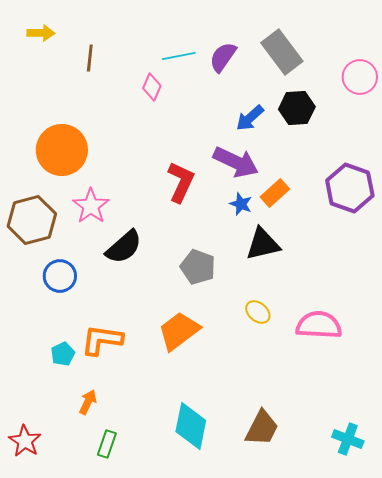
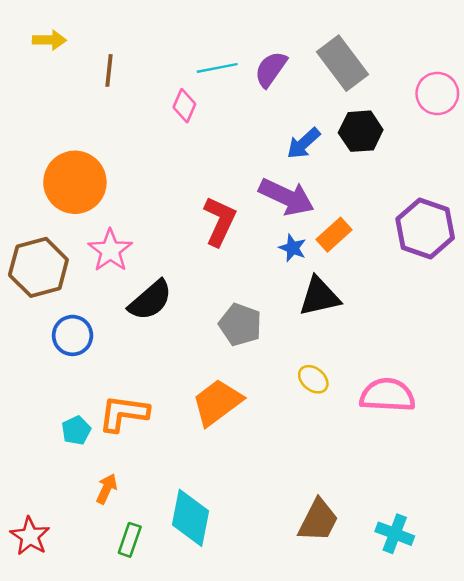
cyan diamond: (191, 426) -> (190, 518), moved
cyan cross: (348, 439) -> (395, 534), moved

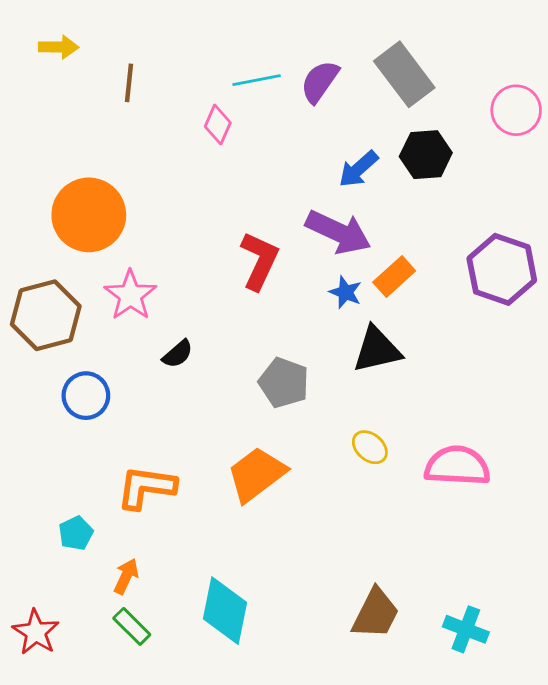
black semicircle: (150, 300) -> (178, 354), size x0.6
cyan pentagon: (76, 430) -> (76, 533), moved
green rectangle: (130, 540) -> (132, 626), moved, turned -64

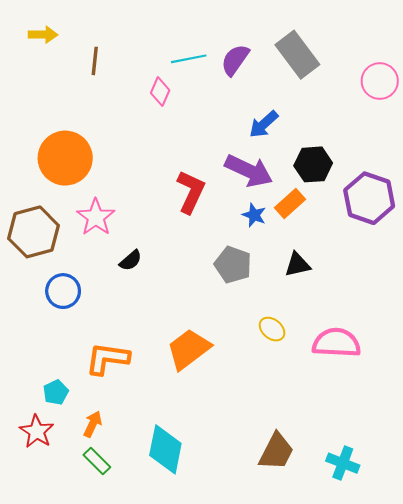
black hexagon: (426, 155) -> (313, 164), moved
black triangle: (377, 350) -> (297, 265), moved, size x0.7
gray pentagon: (284, 383) -> (233, 265), moved
red star: (36, 632) -> (37, 431), moved

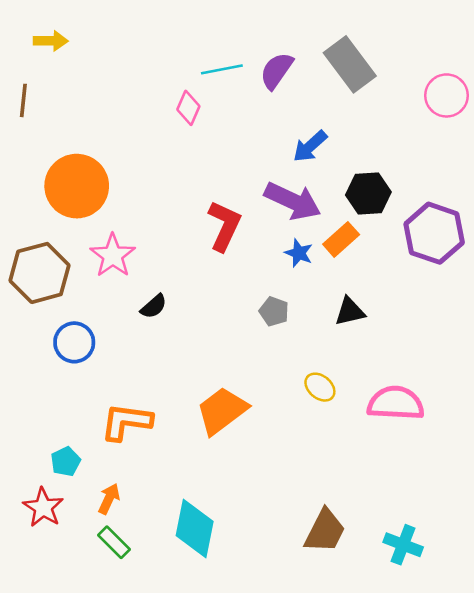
brown line: (95, 61) -> (23, 100), moved
gray pentagon: (233, 265) -> (274, 311), size x0.7

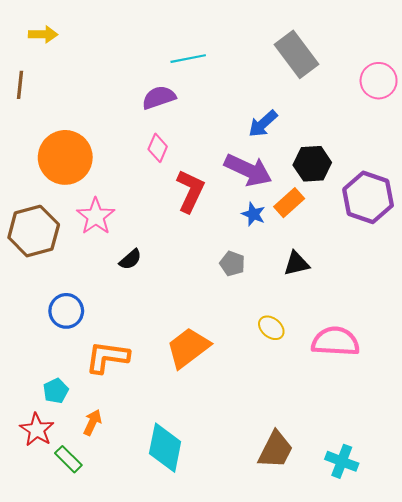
purple semicircle: (277, 71) -> (159, 97), moved, turned 36
pink diamond: (188, 108) -> (158, 148), moved
blue circle: (74, 342) -> (66, 311), moved
green rectangle: (114, 542) -> (68, 459), moved

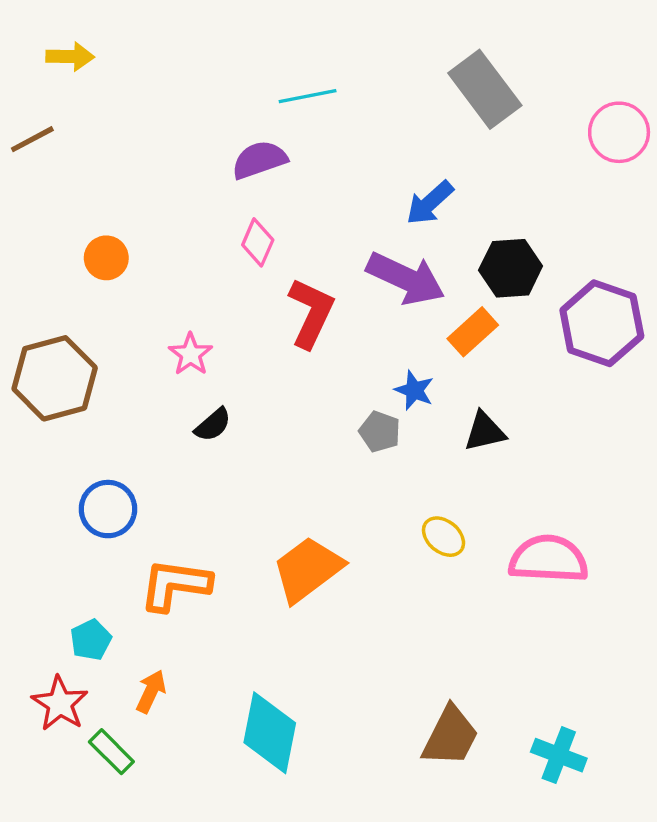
brown line: (20, 85) -> (32, 139), turned 56
orange circle: (65, 157) -> (106, 258), size x0.5
blue star: (253, 214) -> (414, 390), moved
pink star: (96, 216) -> (191, 354), moved, size x0.7

